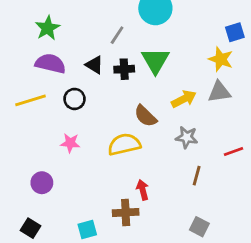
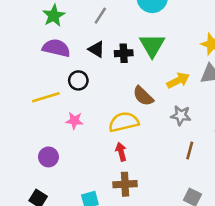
gray line: (117, 35) -> (100, 16), moved
yellow line: (31, 100) -> (46, 97), moved
red arrow: (143, 190) -> (121, 152), moved

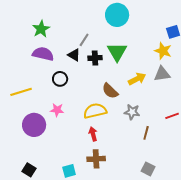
gray line: (100, 16) -> (84, 40), moved
yellow line: (46, 97) -> (21, 92), moved
gray star: (181, 115) -> (132, 112), moved
purple circle: (48, 157) -> (34, 125), moved, size x1.5

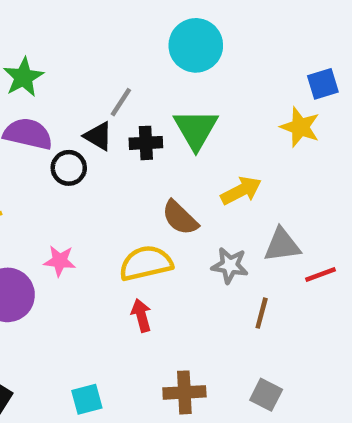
gray triangle: (162, 74) -> (282, 245), moved
black circle: (60, 79) -> (69, 168), moved
brown cross: (96, 159) -> (184, 392), moved

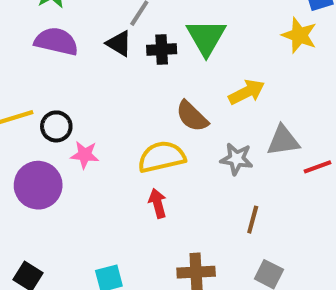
black circle: (69, 168) -> (56, 126), moved
brown line: (262, 313) -> (253, 220), moved

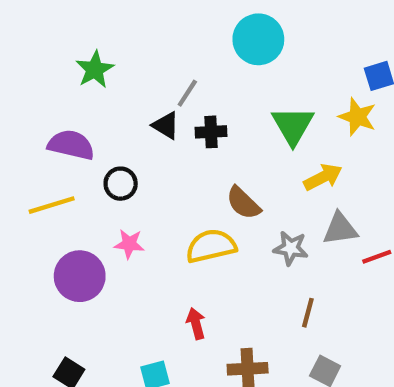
green triangle: (206, 37) -> (293, 125), moved
purple semicircle: (56, 41) -> (71, 145), moved
yellow arrow: (247, 92) -> (323, 177), moved
black circle: (56, 126) -> (121, 184), moved
red arrow: (158, 203) -> (196, 324), moved

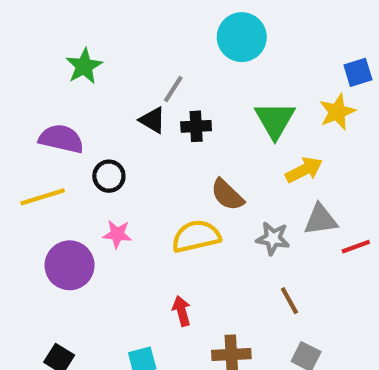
yellow star: (357, 117) -> (337, 112), turned 30
brown line: (308, 313) -> (289, 301), turned -44

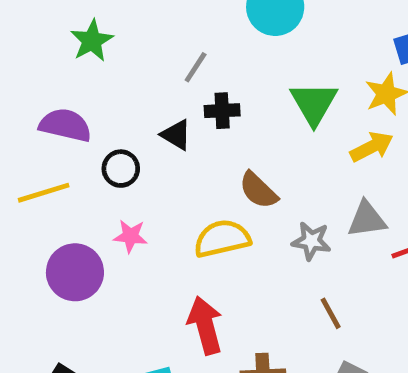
black triangle: (153, 120) -> (176, 135), moved
yellow arrow: (304, 170) -> (372, 147), moved
red arrow: (182, 311) -> (205, 325), size x1.6

